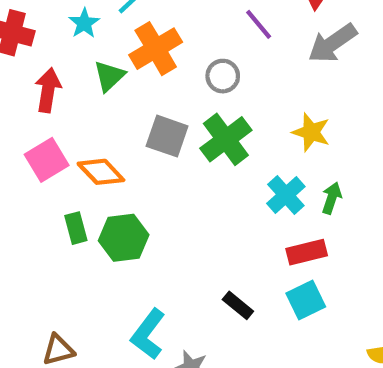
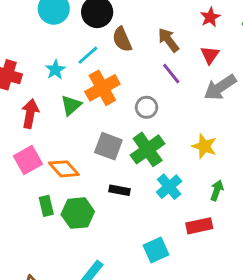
cyan cross: (286, 195) -> (169, 187), moved
cyan square: (306, 300) -> (156, 250), moved
black rectangle: (238, 305) -> (120, 190), moved, turned -30

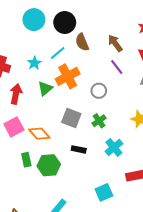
green cross: (148, 149) -> (99, 121), size x0.6

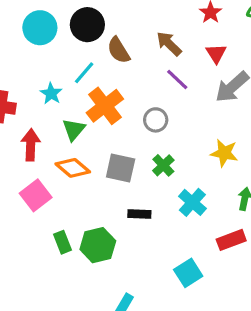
orange diamond: (39, 134) -> (73, 168), moved

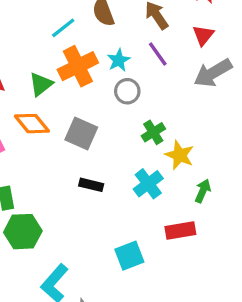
cyan star: (51, 94) -> (119, 60), moved
yellow star: (224, 153) -> (180, 155), moved
green cross: (163, 165) -> (153, 132), moved
green hexagon: (98, 245) -> (23, 232), moved

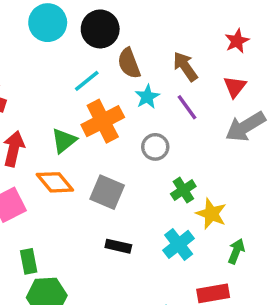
cyan star: (119, 60) -> (147, 97), moved

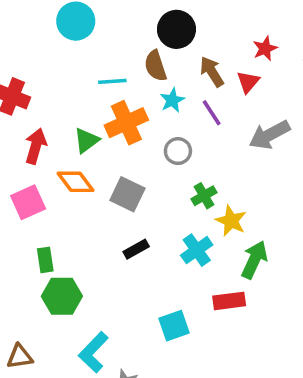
black circle: (100, 29) -> (176, 29), moved
cyan line: (87, 81) -> (112, 81), turned 32
red triangle: (235, 87) -> (248, 82), moved
black rectangle: (118, 246) -> (136, 249), turned -45
green arrow: (236, 251) -> (254, 260), size x1.5

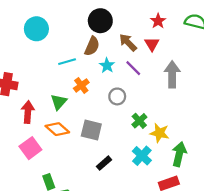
brown semicircle: (155, 66) -> (92, 46), turned -126
orange cross: (126, 123) -> (81, 85), size x0.6
gray arrow: (269, 135) -> (172, 74), turned 130

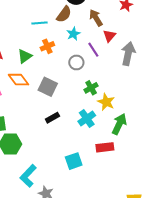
red triangle: (152, 44) -> (109, 36), moved
purple line: (133, 68) -> (93, 50), moved

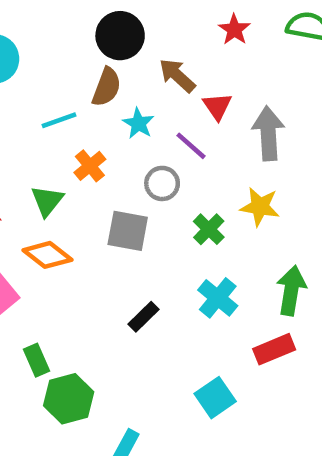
gray square: (48, 87) -> (128, 231), moved
yellow star: (106, 102) -> (260, 207), moved

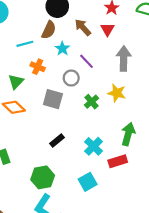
red triangle: (217, 106) -> (107, 29), moved
orange cross: (90, 166) -> (38, 67), turned -32
cyan cross: (218, 298) -> (93, 146), moved
green hexagon: (69, 399) -> (43, 177), moved

